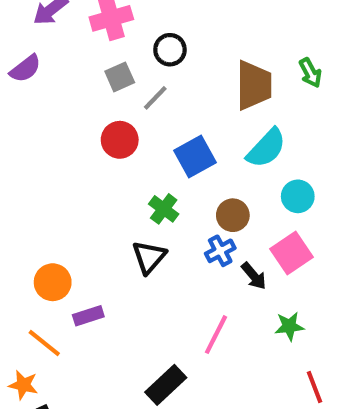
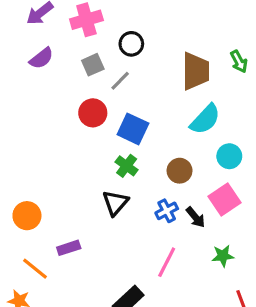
purple semicircle: (25, 69) -> (41, 58), moved
blue square: (195, 157) -> (133, 129), moved, turned -36
blue cross: (220, 251) -> (167, 211), moved
orange circle: (53, 282) -> (27, 216), moved

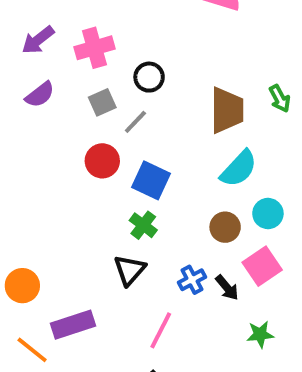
brown circle: (180, 171) -> (225, 227), moved
purple rectangle: (69, 248) -> (73, 325), size x1.5
pink line: (167, 262) -> (161, 330), moved

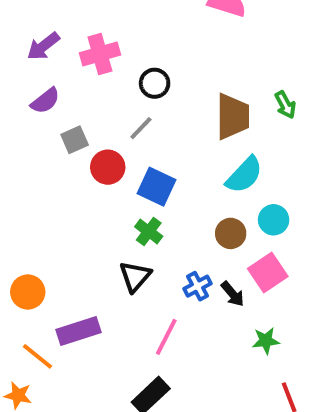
gray square: (102, 102) -> (75, 140), moved

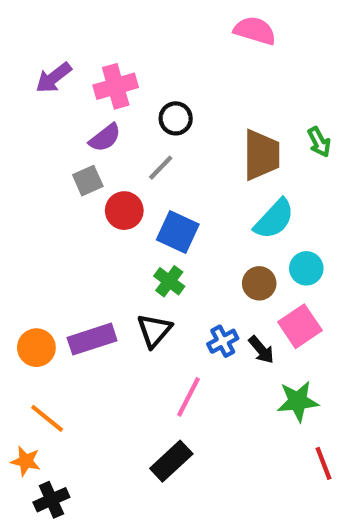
purple semicircle: (45, 101) -> (105, 138), moved
purple rectangle: (78, 331) -> (92, 339), moved
green star: (266, 341) -> (298, 401), size x1.4

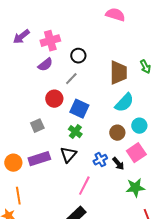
gray square: (88, 181) -> (37, 126), moved
orange line: (47, 418) -> (18, 196), turned 42

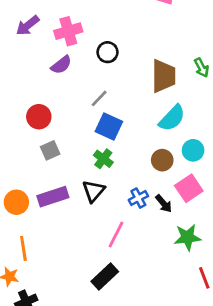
gray line: (71, 79) -> (99, 98), moved
red circle: (54, 99) -> (39, 117), moved

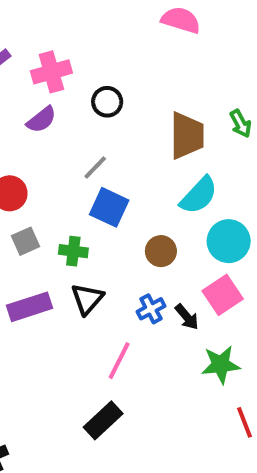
cyan circle: (193, 150) -> (229, 241), size x1.4
green cross: (103, 159) -> (73, 251), moved, turned -30
brown circle: (162, 160) -> (161, 251), moved

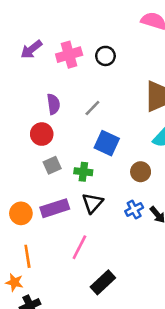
black circle: (107, 102) -> (105, 56), moved
purple semicircle: (41, 120) -> (53, 104), moved, turned -60
gray line: (95, 167) -> (92, 108), moved
pink line: (119, 361) -> (79, 247), moved

